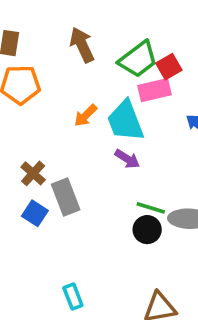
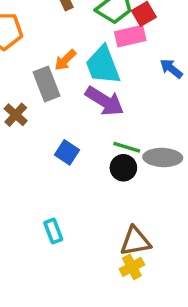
purple arrow: (127, 159) -> (105, 101), size x1.6
gray rectangle: (66, 197) -> (46, 84), moved
blue square: (35, 213) -> (67, 152), moved

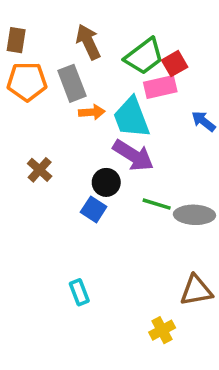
orange arrow: (65, 60) -> (92, 112), turned -140
gray rectangle: (46, 84) -> (72, 83), moved
black circle: (123, 168) -> (106, 182), moved
brown triangle: (135, 241) -> (196, 290), moved

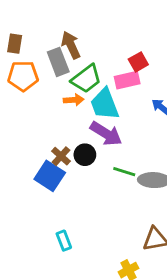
green trapezoid: (144, 56) -> (86, 79), moved
gray rectangle: (72, 83) -> (58, 62), moved
brown cross: (40, 170) -> (61, 156), moved
blue square: (94, 209) -> (50, 176), moved, size x1.5

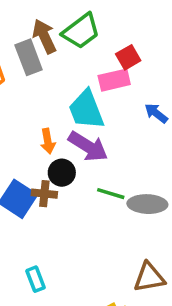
green trapezoid: (86, 79) -> (81, 31), moved
orange arrow: (74, 100) -> (48, 141), moved, turned 84
brown cross: (61, 156) -> (44, 194), moved, turned -36

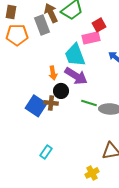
cyan rectangle: (36, 279) -> (46, 152), turned 56

